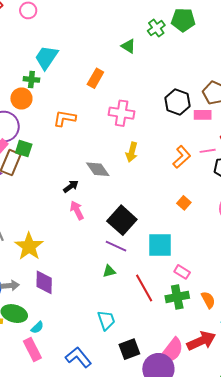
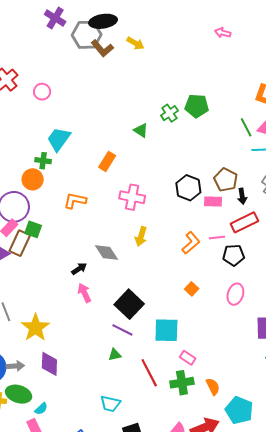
cyan trapezoid: (106, 320) -> (110, 404), turned 120

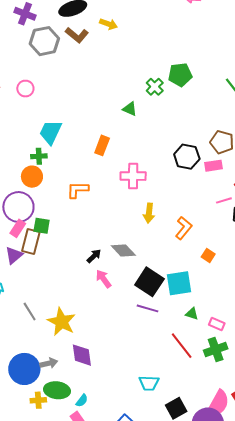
gray hexagon: (87, 35) -> (44, 41), moved
orange L-shape: (191, 243) -> (184, 228), moved
gray diamond: (107, 252) -> (123, 250), moved
cyan square: (166, 330) -> (179, 283), moved
green triangle: (115, 355) -> (192, 314), moved, turned 40

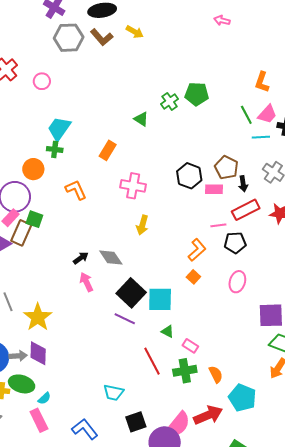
green cross: (39, 156) -> (55, 149), moved
orange L-shape: (78, 190) -> (76, 190), turned 55
orange L-shape: (184, 228) -> (197, 250), moved
purple diamond: (82, 355) -> (38, 353), moved

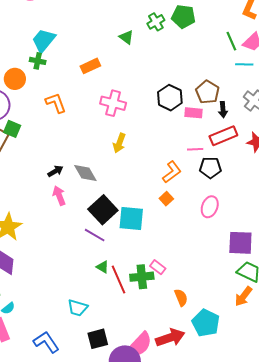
orange rectangle: (108, 150) -> (90, 66), turned 30
green triangle: (168, 331) -> (103, 267), moved
green cross: (185, 371) -> (142, 277), moved

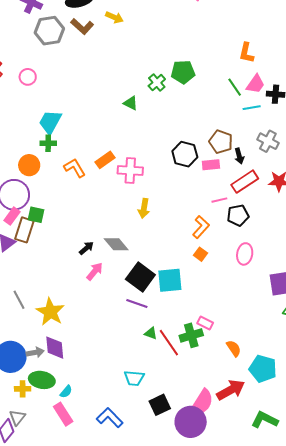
orange rectangle: (90, 66) -> (105, 160), moved
orange L-shape: (56, 103) -> (75, 168), moved
pink arrow: (59, 196) -> (95, 271), turned 72

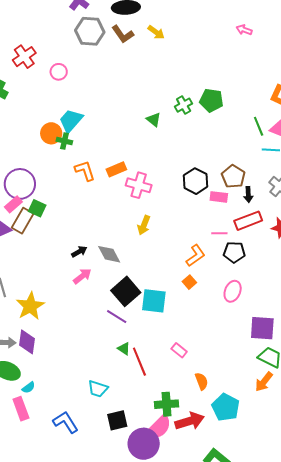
orange circle: (29, 165) -> (51, 133), moved
green cross: (191, 335) -> (167, 404), moved

